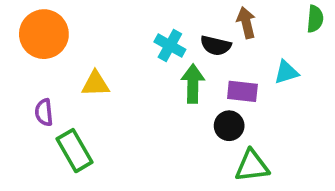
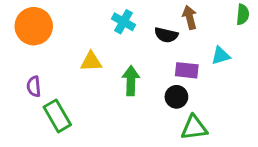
cyan cross: (170, 46) -> (123, 22), moved
yellow triangle: (95, 84) -> (91, 61), moved
green arrow: (193, 84) -> (131, 81), moved

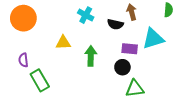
cyan triangle: (221, 56) -> (153, 39), size x1.6

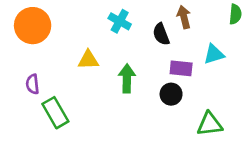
black semicircle: (115, 24) -> (161, 34), turned 56
cyan triangle: (153, 39) -> (214, 54), size x0.7
green triangle: (135, 89) -> (210, 124), moved

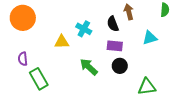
cyan cross: (120, 21) -> (84, 29), moved
purple rectangle: (181, 68) -> (115, 46), moved
green arrow: (127, 78) -> (89, 67), moved, turned -48

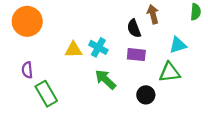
cyan cross: (84, 29) -> (98, 47), moved
black circle: (120, 66) -> (146, 95), moved
green triangle: (147, 87) -> (170, 72), moved

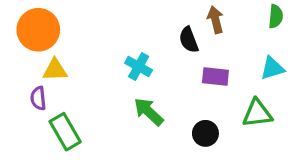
cyan triangle: (178, 45) -> (272, 68), moved
yellow triangle: (73, 50) -> (55, 70), moved
purple rectangle: (136, 55) -> (215, 77), moved
green triangle: (170, 72) -> (257, 113), moved

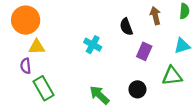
brown arrow: (215, 20) -> (155, 16), moved
purple rectangle: (215, 77) -> (144, 51), turned -72
green arrow: (149, 112) -> (99, 95), moved

